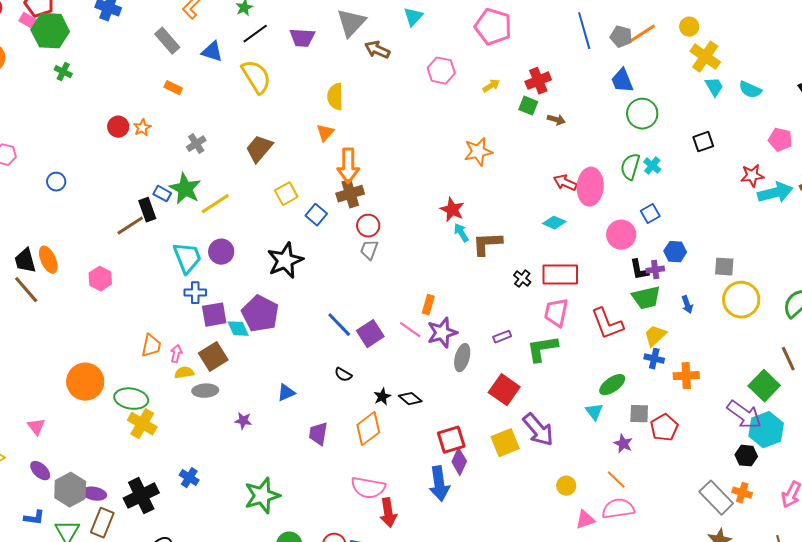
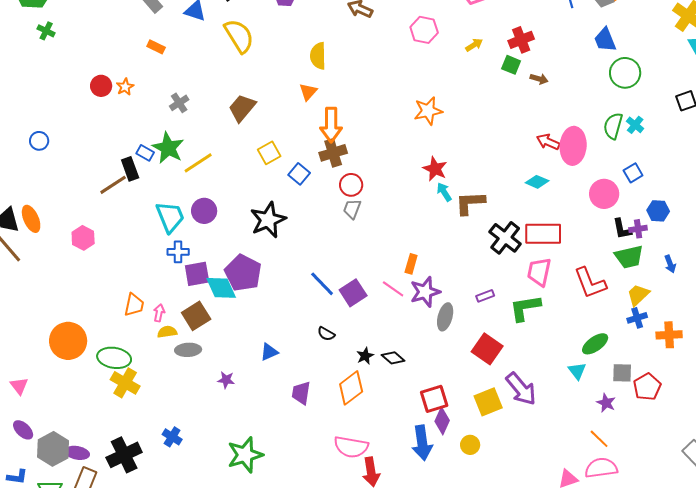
orange star: (478, 152) -> (428, 111), moved
black cross: (522, 279) -> (505, 238), size x1.8
cyan diamond: (238, 329) -> (221, 288), size x1.4
blue cross: (654, 359) -> (637, 318), turned -30
yellow circle: (566, 486) -> (470, 445), moved

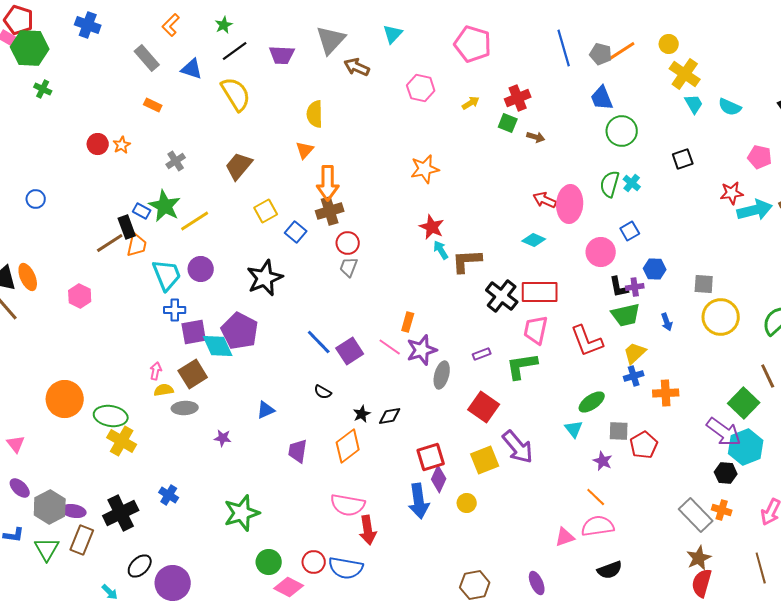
orange trapezoid: (134, 305) -> (137, 245), moved
black diamond: (393, 358) -> (390, 416), turned -50

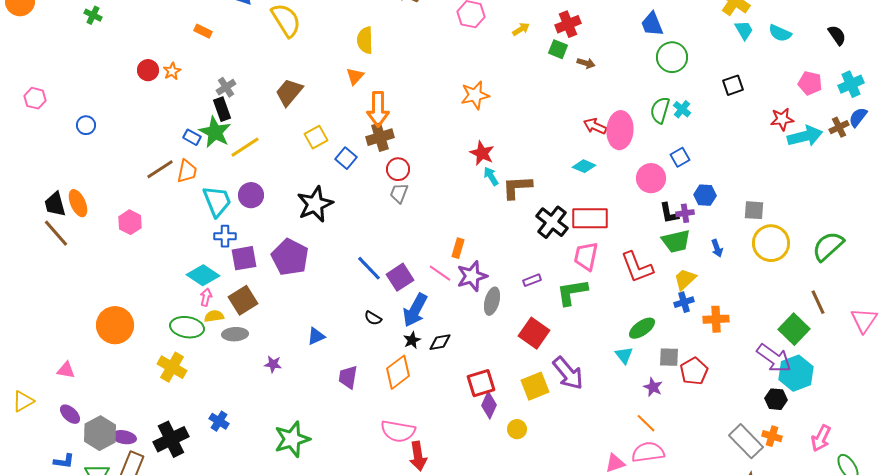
black rectangle: (127, 227) -> (222, 109), moved
cyan diamond: (218, 346) -> (203, 275), moved, turned -32
green ellipse: (111, 416) -> (187, 327), moved
pink triangle: (16, 444) -> (66, 370), turned -42
blue arrow: (419, 501) -> (415, 310), moved, turned 36

